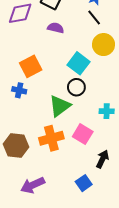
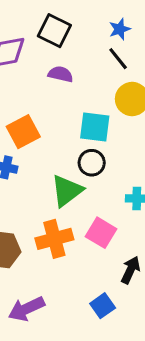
cyan square: (79, 63) -> (95, 127), turned -30

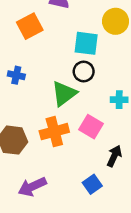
orange square: (23, 132) -> (30, 26), moved

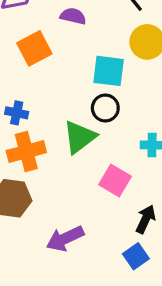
orange cross: (54, 132) -> (26, 152), moved
blue square: (92, 184) -> (136, 256), moved
purple arrow: (32, 187) -> (65, 239), moved

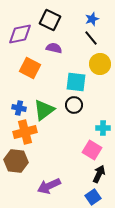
orange square: (34, 48) -> (30, 68), turned -35
green triangle: (80, 137) -> (44, 110), moved
pink square: (115, 181) -> (92, 150), moved

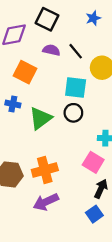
black line: (91, 38) -> (76, 51), moved
blue cross: (19, 108) -> (13, 104), moved
orange cross: (25, 132) -> (45, 170), moved

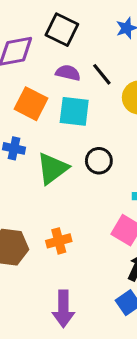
cyan square: (76, 87) -> (74, 111), moved
orange cross: (45, 170) -> (59, 241), size x0.7
purple arrow: (46, 202) -> (63, 309), moved, turned -65

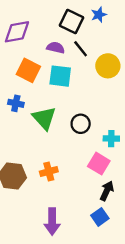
black square: (62, 30) -> (72, 22), moved
black circle: (99, 161) -> (81, 124), moved
green triangle: (53, 168) -> (44, 118), turned -35

